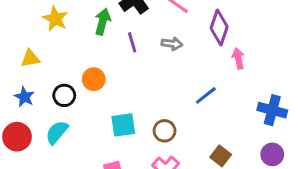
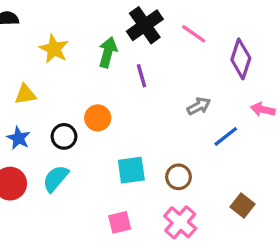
gray arrow: (172, 44) -> (199, 106), moved, turned -36
pink arrow: (238, 59) -> (263, 109), moved, turned -66

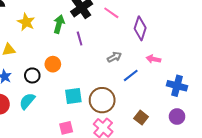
brown circle: (179, 177) -> (102, 100), size x1.6

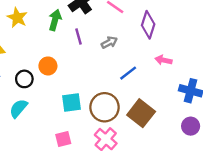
gray arrow: (114, 57) -> (109, 42), moved
blue line: (131, 75) -> (128, 73), moved
brown square: (141, 118) -> (141, 113), moved, size x1.6

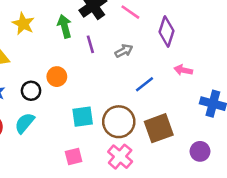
green arrow: (55, 20) -> (65, 26), turned -30
brown square: (141, 113) -> (159, 128), turned 32
purple circle: (191, 126) -> (200, 151), moved

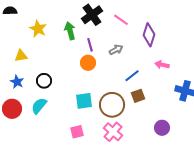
orange circle: (57, 77) -> (88, 63), moved
brown square: (159, 128) -> (138, 96), moved, size x0.6
purple circle: (200, 151) -> (162, 128), moved

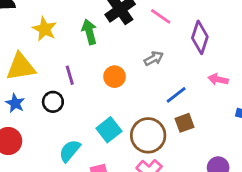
purple line: (90, 45) -> (70, 75), moved
yellow triangle: (21, 56) -> (21, 67), size x1.6
cyan square: (84, 101) -> (109, 130), turned -30
cyan semicircle: (39, 106) -> (70, 151), moved

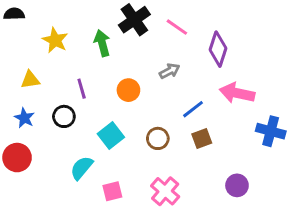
yellow triangle: (21, 67) -> (30, 80), size x0.6
pink arrow: (218, 79) -> (237, 93), size x1.6
cyan square: (109, 130) -> (111, 136), moved
brown circle: (148, 135) -> (158, 138), moved, size x0.6

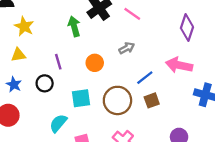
yellow star: (55, 40) -> (24, 26), moved
purple diamond: (218, 49) -> (187, 28), moved
cyan square: (111, 136) -> (81, 98), turned 30
brown circle: (158, 138) -> (117, 100), size x1.6

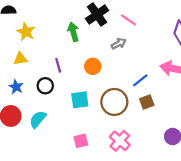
gray arrow: (127, 48) -> (119, 44), moved
cyan semicircle: (58, 123) -> (38, 119), moved

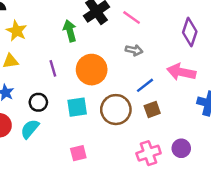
gray arrow: (119, 44) -> (134, 50), moved, turned 40
orange circle: (93, 66) -> (92, 70), size x1.6
black circle: (45, 86) -> (38, 102), moved
pink cross: (120, 141) -> (149, 153), moved, turned 30

